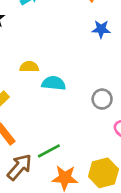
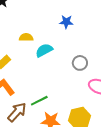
blue star: (101, 29) -> (66, 22), moved
cyan semicircle: (54, 83) -> (44, 50), turned -36

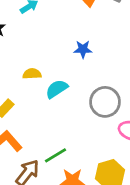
gray circle: (80, 63) -> (105, 102), size x1.5

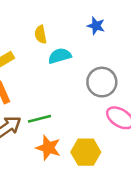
yellow semicircle: (32, 74) -> (41, 34), turned -114

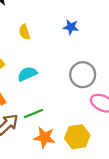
yellow semicircle: (41, 34) -> (24, 32), moved
cyan semicircle: (60, 56) -> (27, 74), moved

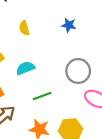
green line: (34, 114) -> (42, 96), moved

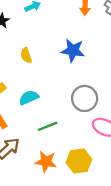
blue star: (69, 25) -> (73, 50), size x1.5

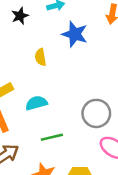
blue star: (73, 50) -> (75, 34), moved

